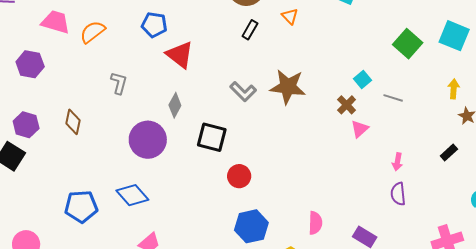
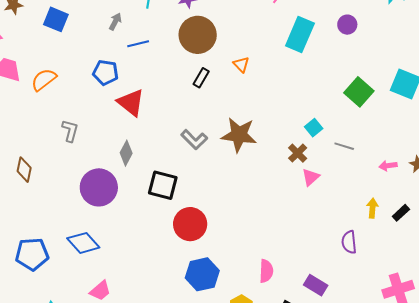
yellow arrow: (454, 89) -> (372, 208), moved
black rectangle: (449, 153) -> (401, 213), moved
pink arrow: (397, 162) -> (388, 166), moved, turned 72
red circle: (239, 176) -> (190, 224), size x1.4

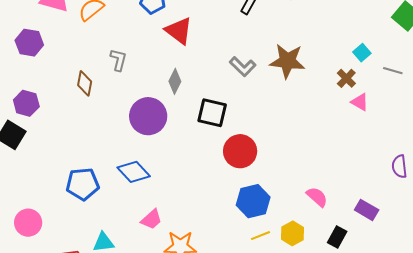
brown diamond: (24, 170) -> (85, 83), moved
pink triangle: (311, 177) -> (360, 102), turned -48
pink semicircle: (266, 271) -> (317, 197), turned -50

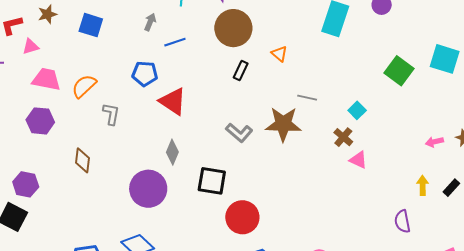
purple hexagon: (29, 43) -> (40, 121), moved
gray L-shape: (118, 60) -> (111, 114), moved
gray line: (393, 71) -> (307, 98), moved

